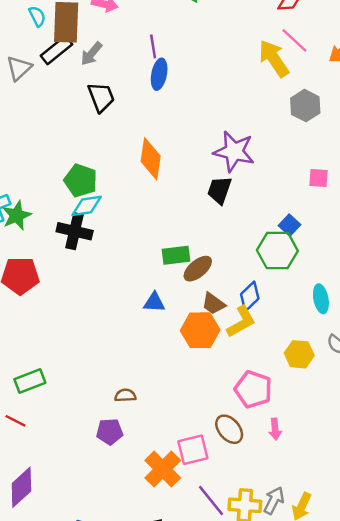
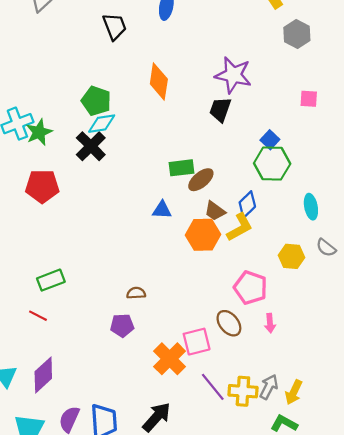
blue square: (290, 225) -> (270, 140), moved
black cross: (75, 231) -> (91, 146), turned 32

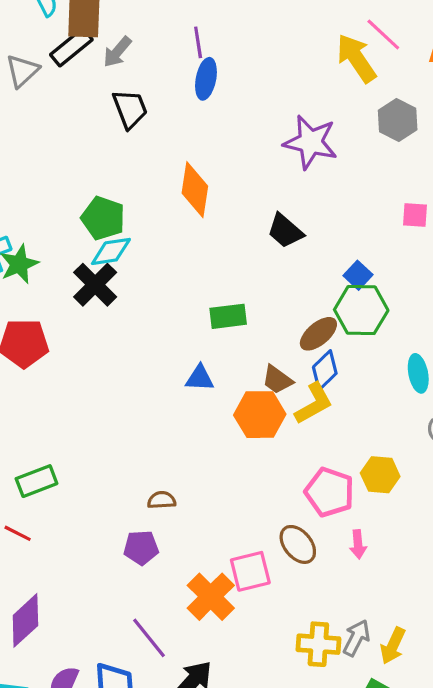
purple star: (233, 75) -> (311, 142), moved
black trapezoid: (220, 110) -> (285, 231), turned -68
brown ellipse: (201, 180) -> (318, 334), moved
yellow hexagon: (292, 256) -> (380, 475), moved
purple line: (213, 387) -> (149, 638), moved

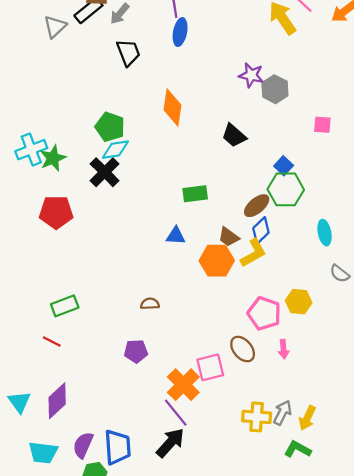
gray hexagon: (398, 120) -> (275, 89), moved
purple star: (311, 142) -> (251, 75), size x0.7
brown semicircle: (162, 500) -> (150, 304), moved
purple line: (149, 638) -> (176, 413), moved

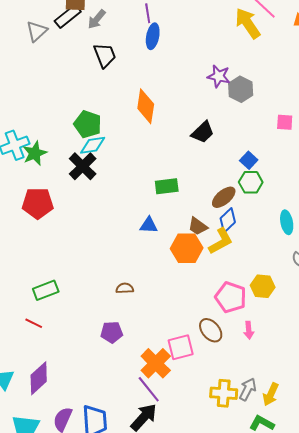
black trapezoid: (234, 136) -> (203, 132), turned -85
green hexagon: (286, 189) -> (251, 182), size x0.7

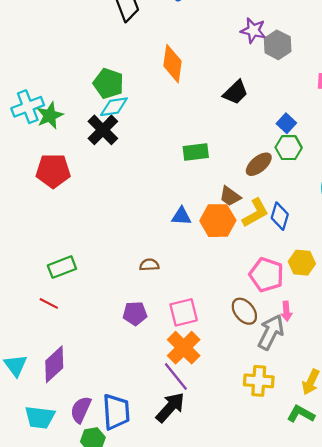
blue diamond: (228, 220) -> (280, 216), moved, turned -30
blue triangle: (149, 225) -> (181, 216), moved
pink square: (181, 347) -> (184, 312), moved
gray arrow: (248, 389) -> (271, 332), moved, size x1.4

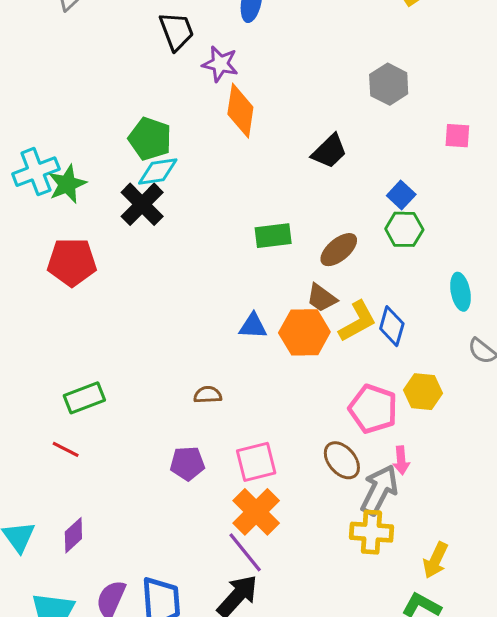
purple star: (253, 30) -> (220, 64), moved
brown ellipse: (259, 164) -> (339, 250), moved
purple diamond: (54, 364) -> (73, 535), size x0.7
yellow cross: (259, 381) -> (372, 532), moved

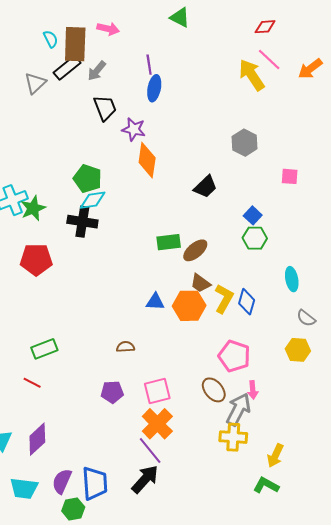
black cross: (142, 204) -> (82, 222), turned -36
brown ellipse: (339, 250) -> (195, 250), moved
yellow L-shape: (357, 321) -> (224, 299), turned -32
yellow hexagon: (423, 392) -> (298, 350), moved
purple diamond: (73, 535) -> (37, 439), size x1.4

